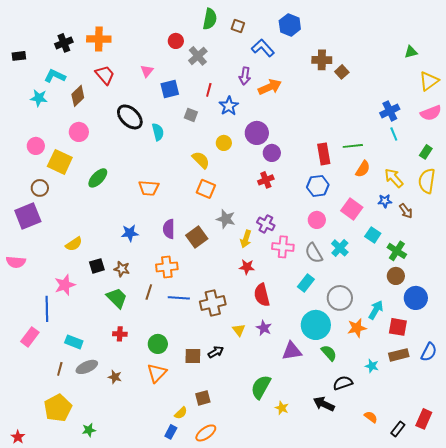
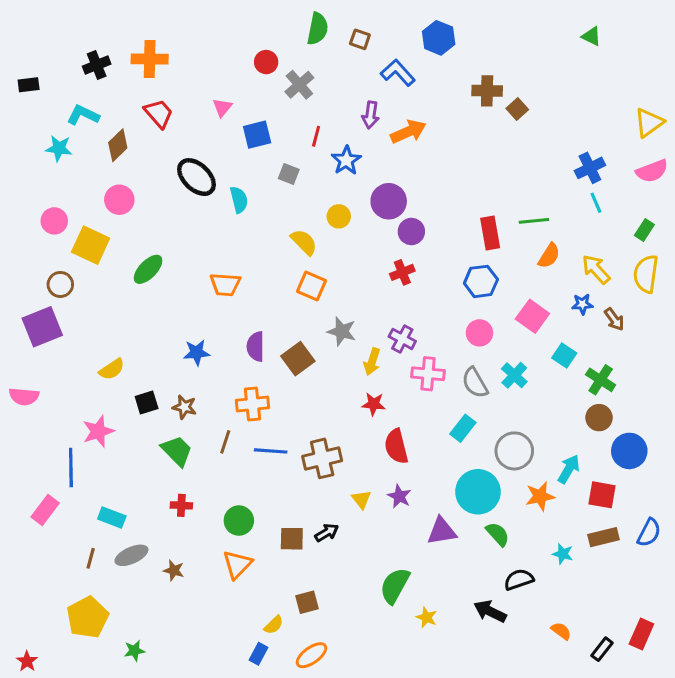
green triangle: (411, 52) -> (591, 36), moved, turned 40

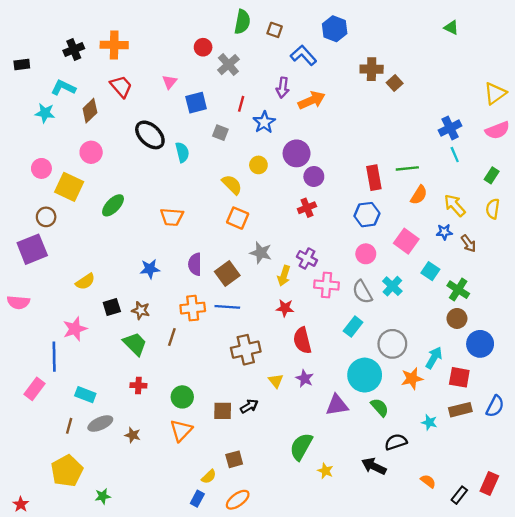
yellow semicircle: (646, 274) -> (493, 209), size x0.7
blue line: (271, 451) -> (227, 307), moved

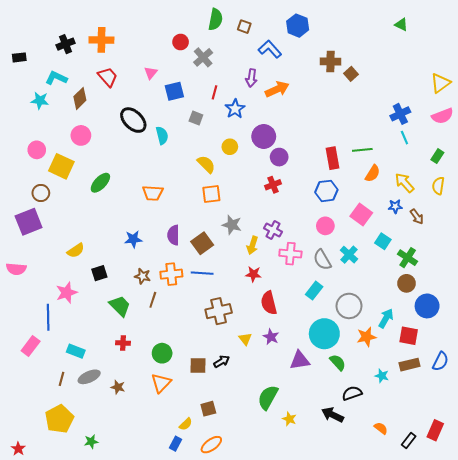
orange square: (238, 218) -> (211, 194), turned -30
brown star: (141, 310) -> (143, 276), moved

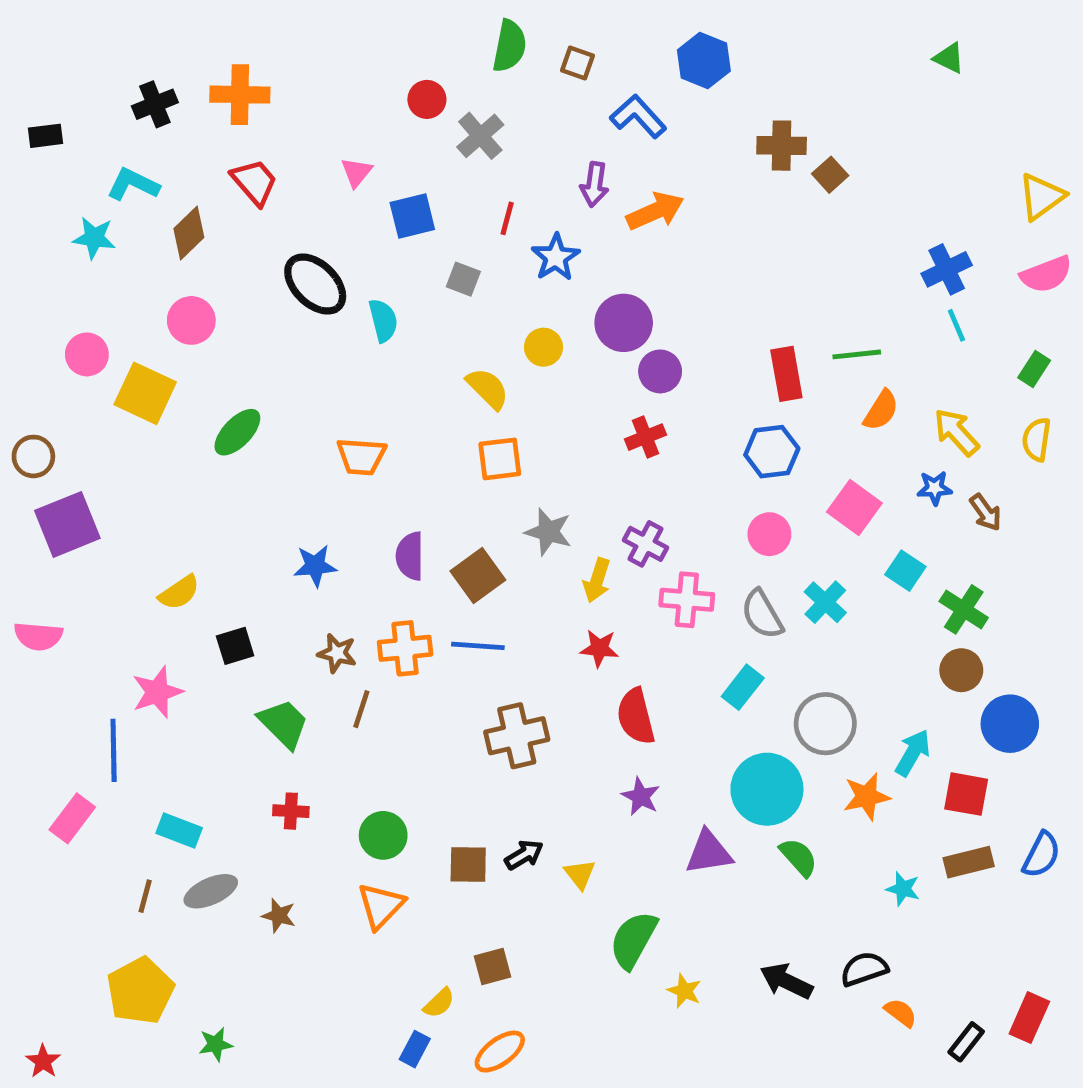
brown circle: (41, 193) -> (33, 456), moved
yellow triangle: (245, 339) -> (580, 874), moved
black semicircle: (352, 393) -> (864, 969), moved

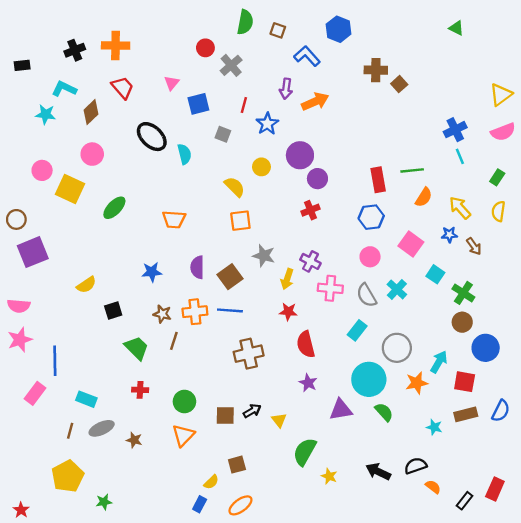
pink star: (157, 692) -> (20, 340), moved

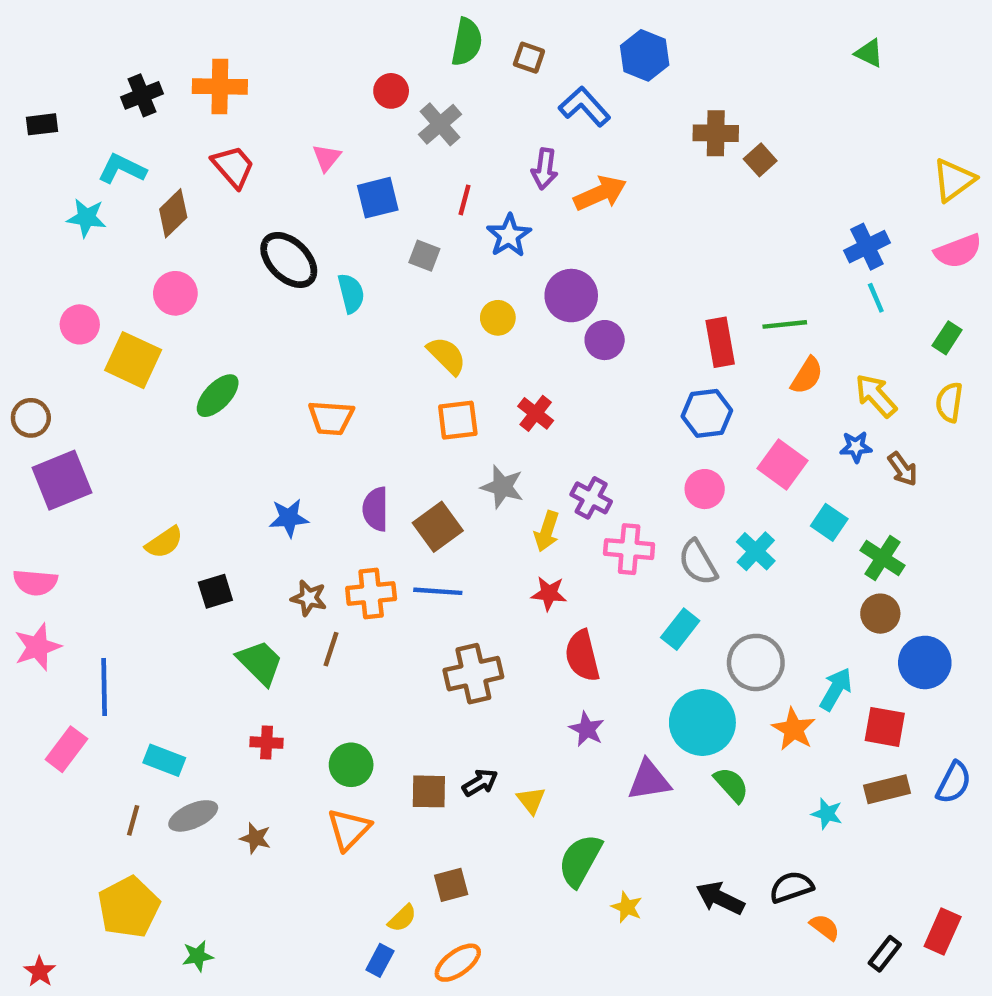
red cross: (310, 210) -> (536, 413), moved, turned -30
orange star: (417, 383) -> (794, 729), turned -30

